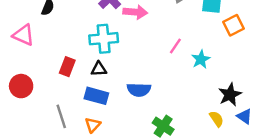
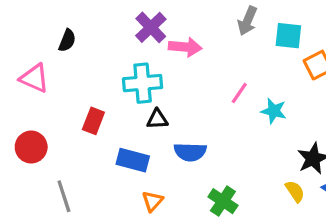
cyan star: (201, 59) -> (274, 111), turned -30
black triangle: (99, 69) -> (157, 119), moved
gray line: (61, 116) -> (64, 196), moved
orange triangle: (93, 125) -> (152, 201), moved

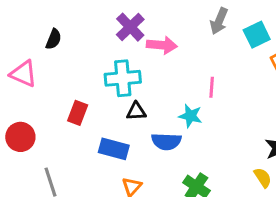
cyan square: (288, 36) -> (257, 35), turned -32
pink line: (239, 93) -> (212, 87), turned -30
cyan star: (274, 111) -> (190, 116), moved

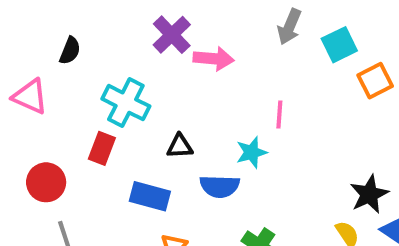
cyan cross: (123, 78) -> (126, 103), moved, turned 32
cyan star: (190, 116) -> (252, 152), turned -30
red circle: (20, 137) -> (46, 182), moved

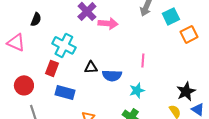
pink line: (279, 114) -> (143, 60), moved
cyan star: (252, 152) -> (137, 90), moved
blue semicircle: (220, 186) -> (112, 75), moved
blue rectangle: (150, 196) -> (65, 92), moved

